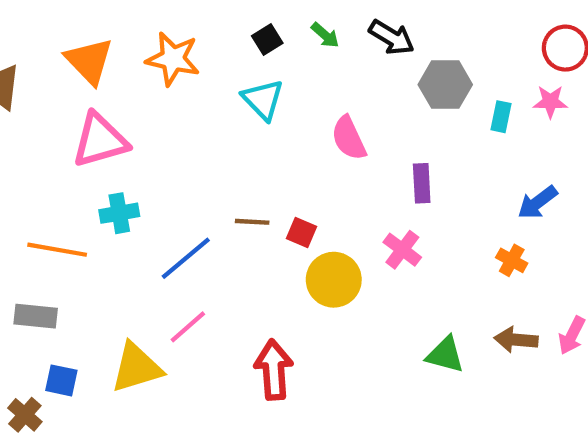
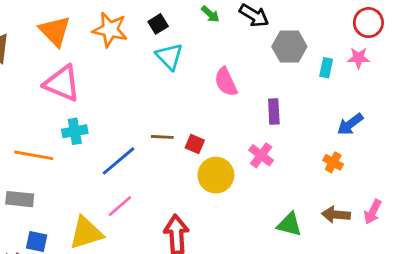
black square: (267, 39) -> (158, 24), moved
pink triangle: (100, 140) -> (62, 83), turned 39

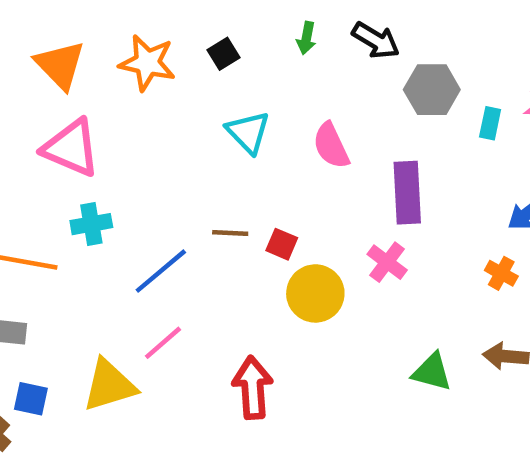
green arrow: (210, 14) -> (306, 38), turned 60
cyan triangle: (169, 56) -> (248, 132), moved
purple rectangle: (274, 112) -> (407, 193), size x1.5

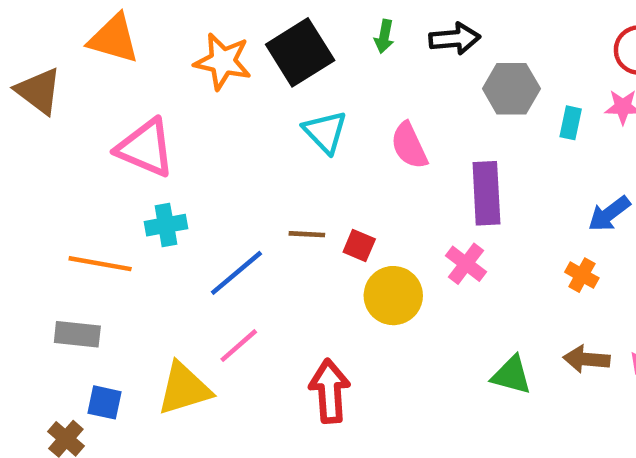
black arrow: (376, 40) -> (455, 39), turned -36
black square: (224, 54) -> (300, 52), size x2.0
orange triangle: (60, 65) -> (114, 39), moved, turned -30

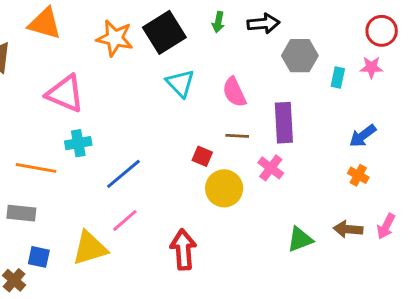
brown line: (307, 234) -> (237, 136), moved
orange cross: (582, 275) -> (358, 175), moved
green triangle: (511, 375) -> (300, 239), turned -36

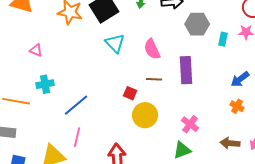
pink triangle: (65, 94) -> (36, 50), size x0.5
pink cross: (271, 168) -> (190, 124), moved
pink line: (125, 220) -> (77, 137), turned -36
green triangle: (300, 239) -> (182, 150), moved

